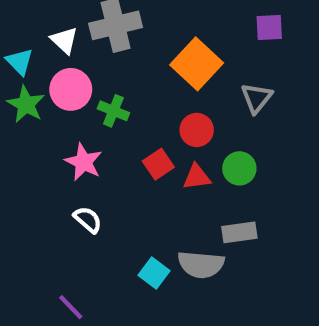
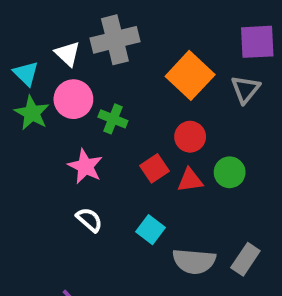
purple square: (269, 28) -> (257, 42), size x1.4
gray triangle: (256, 98) -> (245, 89), moved
gray rectangle: (239, 232) -> (245, 259), moved, turned -48
cyan square: (154, 273) -> (151, 230), moved

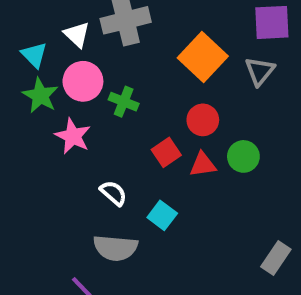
pink star: (85, 166) -> (73, 136), moved
white semicircle: (89, 220) -> (113, 193), moved
gray rectangle: (245, 259) -> (276, 258), moved
gray semicircle: (194, 261) -> (115, 248), moved

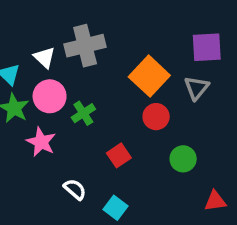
green cross: (124, 102) -> (83, 113), turned 35
red circle: (203, 120) -> (156, 117), moved
red triangle: (203, 165) -> (215, 201), moved

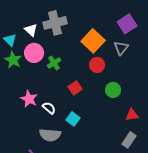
purple square: (207, 47) -> (127, 24), turned -30
pink star: (41, 142) -> (29, 99), moved

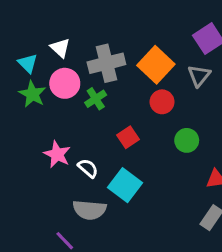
gray cross: (55, 23) -> (106, 63), moved
cyan square: (73, 119) -> (125, 185), size x1.5

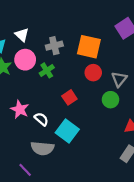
gray cross: (106, 63) -> (54, 46), size x0.7
orange square: (156, 65) -> (89, 47), turned -30
gray triangle: (199, 76) -> (119, 79), moved

